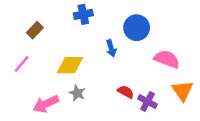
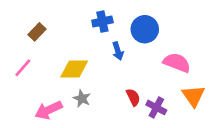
blue cross: (83, 14) -> (102, 22), moved
red semicircle: (126, 92) -> (133, 97), turned 35

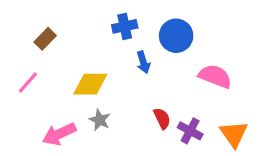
orange triangle: (194, 96) -> (234, 134), moved

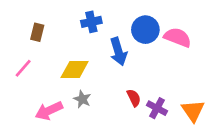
blue cross: (125, 26) -> (91, 22), moved
brown rectangle: (45, 39) -> (37, 32), turned -30
blue arrow: (143, 62) -> (118, 51), size x1.5
pink semicircle: (215, 76) -> (178, 37), moved

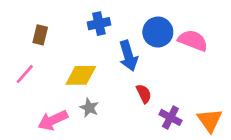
red semicircle: (134, 98) -> (144, 94), moved

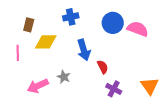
blue arrow: (128, 56) -> (84, 50), moved
pink line: (25, 74) -> (18, 53), turned -42
yellow diamond: (81, 75) -> (46, 42), moved
purple cross: (170, 117) -> (114, 89), moved

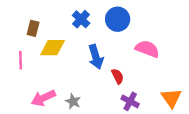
blue cross: (71, 17) -> (81, 19), turned -35
blue circle: (113, 23) -> (118, 19), moved
pink semicircle: (138, 29) -> (147, 49), moved
gray star: (64, 77) -> (73, 101), moved

